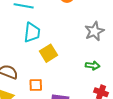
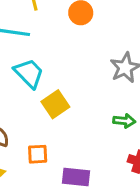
cyan trapezoid: (32, 33) -> (29, 73), turned -50

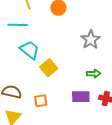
purple rectangle: (76, 177) -> (81, 97), moved

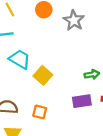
gray star: (91, 40) -> (74, 20), moved
orange square: (41, 101) -> (40, 112), turned 32

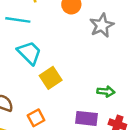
orange square: (40, 112) -> (36, 118), turned 32

